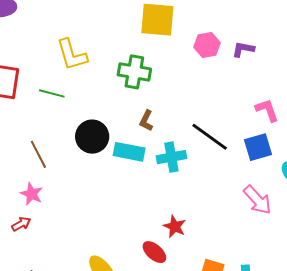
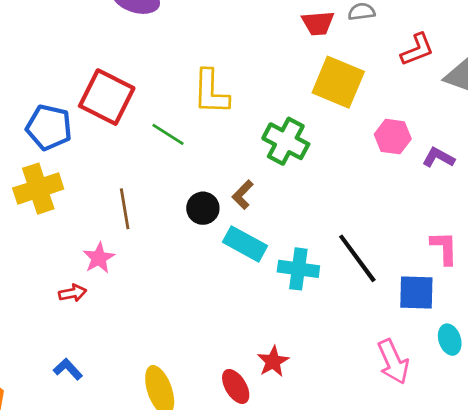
brown L-shape: (146, 121) -> (243, 195), moved
black circle: (92, 137) -> (203, 208), size x0.7

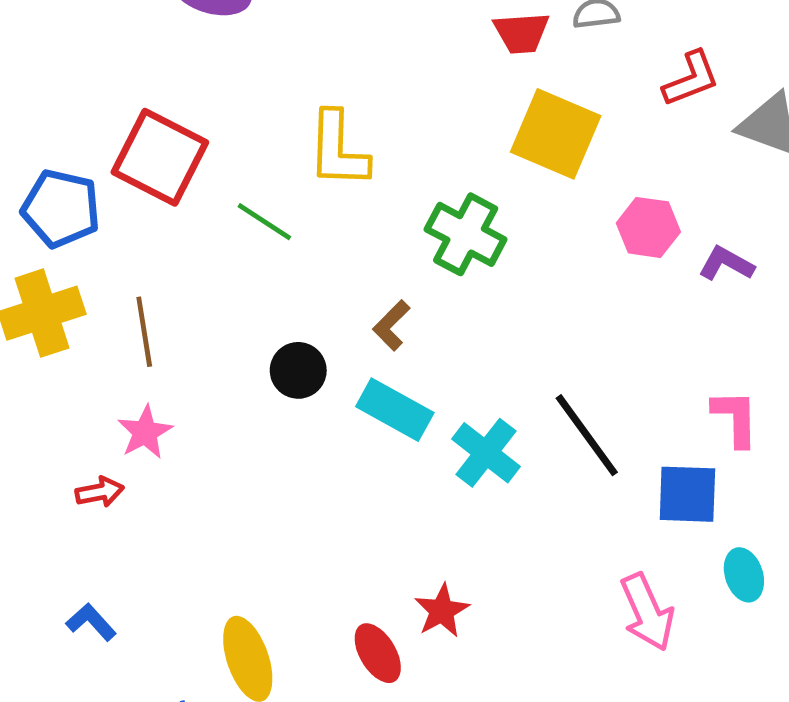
black circle: (203, 208) -> (298, 370), moved
brown line: (125, 209) -> (144, 332), moved
cyan cross: (298, 269) -> (486, 453), turned 30

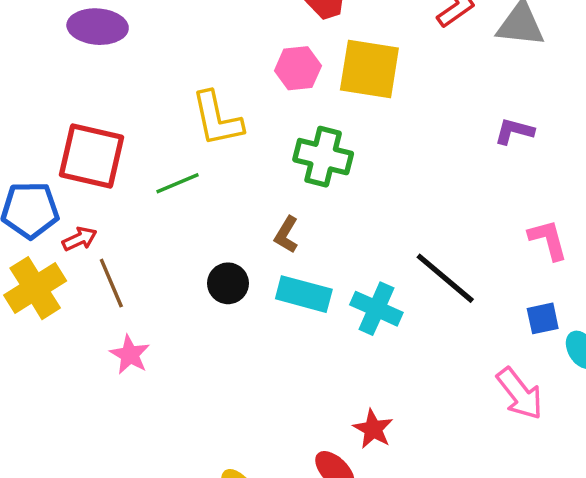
green line: (264, 222) -> (177, 183), turned -42
pink hexagon: (648, 227) -> (298, 68), moved
red arrow: (100, 492) -> (80, 239), moved
blue square: (687, 494) -> (543, 318), moved, size x0.7

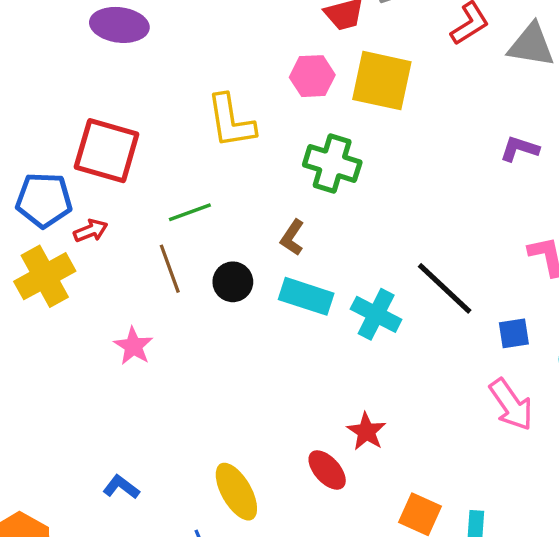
green line: (177, 183) -> (190, 212), moved
brown line: (111, 283) -> (170, 269), moved
blue square: (543, 318) -> (514, 333), moved

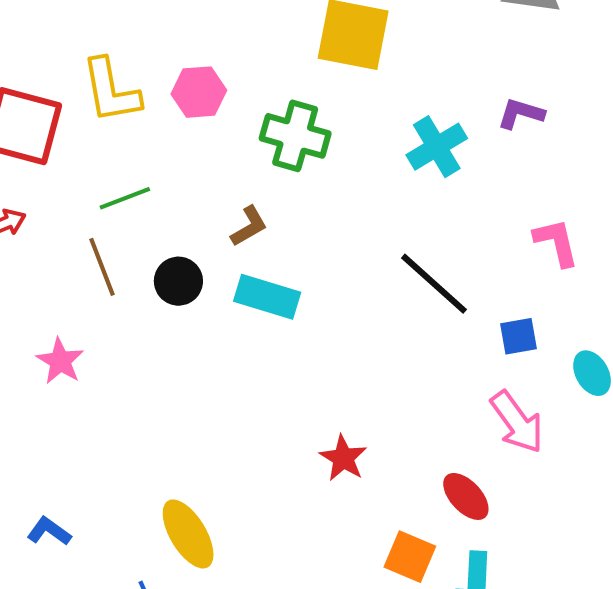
pink hexagon: (312, 76) -> (199, 92), moved
yellow L-shape: (231, 121) -> (111, 91), moved
brown L-shape: (292, 238) -> (249, 226), turned -153
cyan cross: (376, 314) -> (437, 147), moved, turned 33
red ellipse: (327, 470) -> (466, 496), moved

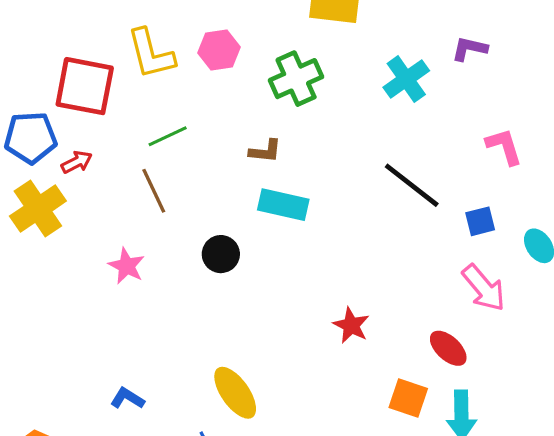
green cross: (295, 136) -> (296, 79), turned -36
brown L-shape: (249, 226) -> (265, 151), turned 40
black circle: (178, 281) -> (221, 254), moved

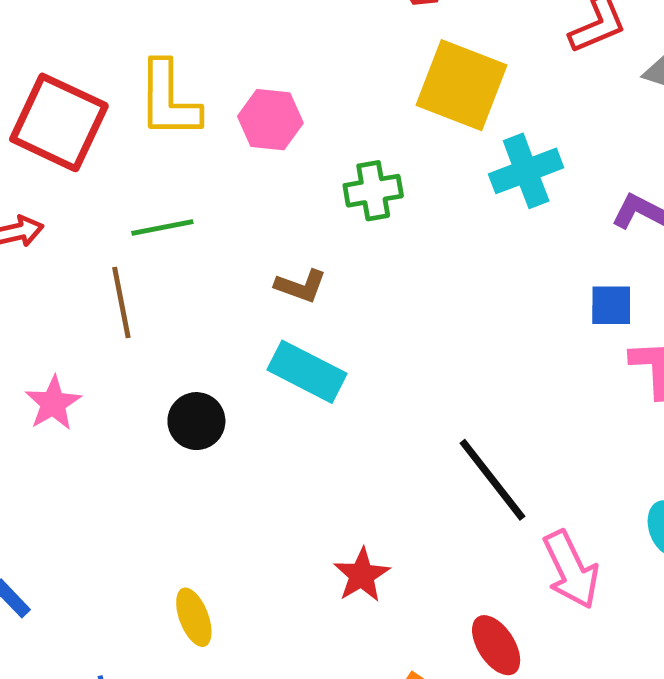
green cross: (296, 79) -> (373, 191), size x0.7
cyan cross: (406, 79) -> (526, 171), moved
black line: (412, 185) -> (492, 480), moved
blue square: (480, 221) -> (611, 305), moved
yellow ellipse: (235, 393) -> (194, 617), moved, size x0.7

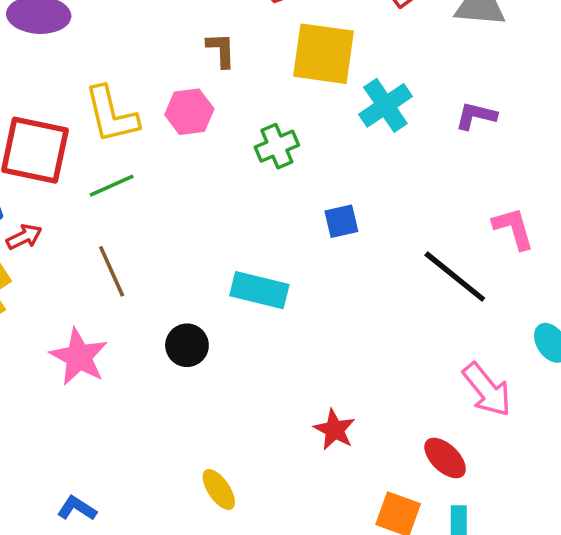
green line: (162, 228) -> (112, 186), moved
brown L-shape: (301, 286) -> (221, 50), moved, turned -99
blue square: (611, 305) -> (341, 221), moved
pink star: (53, 403) -> (79, 357), size x1.4
black line: (492, 480) -> (455, 277), moved

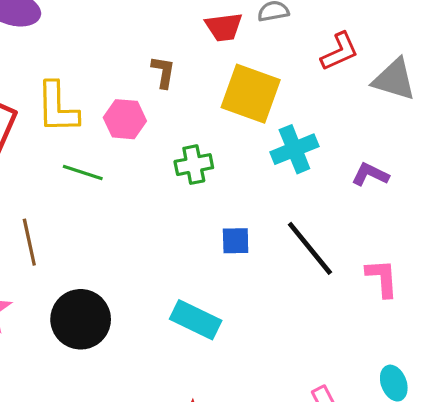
green line: (112, 186) -> (83, 172), moved, turned 30
black line: (455, 277) -> (310, 248), moved
cyan rectangle: (259, 290) -> (196, 320), moved
black circle: (187, 345) -> (81, 319), size x1.6

